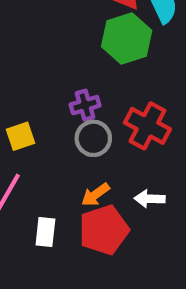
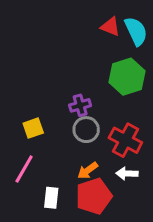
green hexagon: (127, 38) -> (127, 77), moved
red cross: (147, 126) -> (125, 140), moved

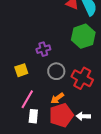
purple cross: (80, 105) -> (43, 49), moved
pink line: (24, 169) -> (27, 99), moved
white arrow: (127, 173) -> (83, 116), moved

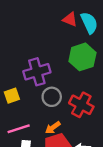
purple cross: (43, 49) -> (37, 72), size x1.6
pink line: (27, 99) -> (19, 129), turned 42

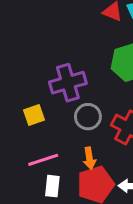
orange arrow: (53, 128) -> (89, 158), turned -63

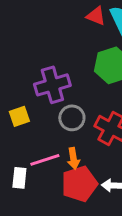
pink line: (43, 160) -> (45, 160), moved
white rectangle: (52, 186) -> (19, 178), moved

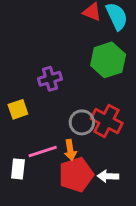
purple cross: (52, 85) -> (50, 79), size x0.7
gray circle: (72, 118) -> (82, 122), moved

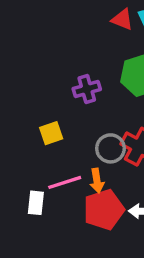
purple cross: (50, 79) -> (87, 89), moved
yellow square: (18, 109) -> (51, 133), moved

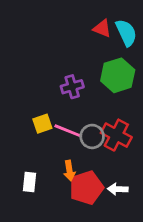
orange arrow: (97, 181) -> (69, 171), moved
pink line: (65, 182) -> (68, 131), moved, turned 40

